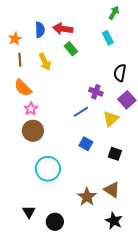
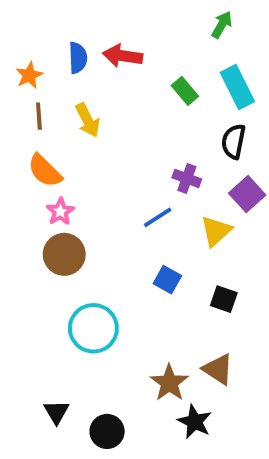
cyan rectangle: (108, 38) -> (237, 87), moved, size x1.5
green rectangle: (71, 49) -> (185, 91), moved
black star: (114, 221) -> (195, 422), moved

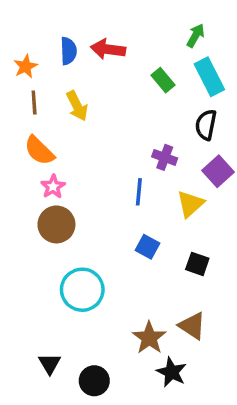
green arrow: (222, 25) -> (196, 35), moved
blue line: (158, 217) -> (139, 192), turned -52

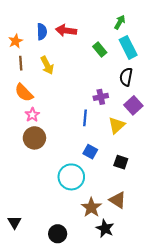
purple cross: (165, 157) -> (101, 97), turned -32
cyan circle: (82, 290) -> (71, 177), moved
black triangle: (50, 364) -> (14, 222), moved

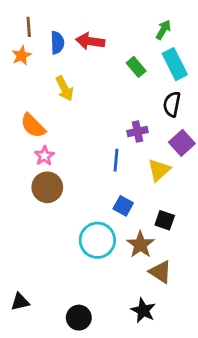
brown line: (21, 63) -> (29, 27), moved
brown star: (91, 207) -> (140, 245), moved
black triangle: (14, 222) -> (20, 302), turned 48

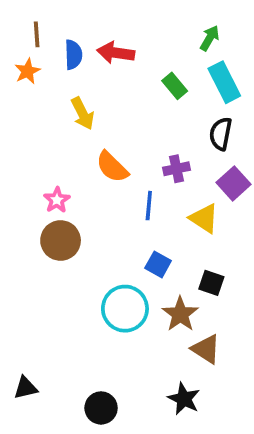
orange semicircle: (33, 126) -> (112, 167), moved
yellow triangle: (159, 170) -> (204, 218), turned -45

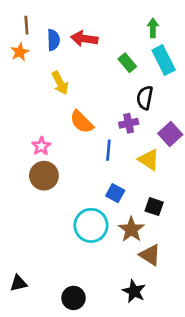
green arrow: (210, 38) -> (153, 28), turned -30
black semicircle: (221, 134) -> (145, 98), moved

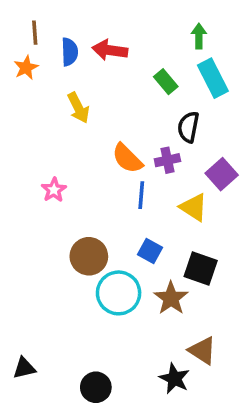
orange semicircle: (82, 122) -> (127, 158), moved
brown circle: (44, 176) -> (89, 256), moved
black square: (154, 207) -> (201, 268), size x1.4
brown triangle: (150, 255) -> (202, 351), moved

